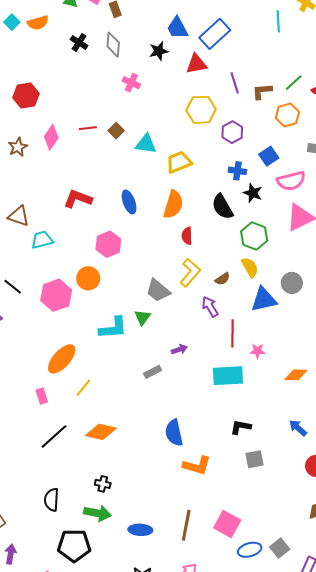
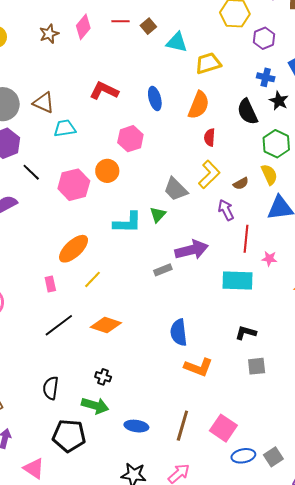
purple arrow: (179, 349) -> (192, 250), size x2.0

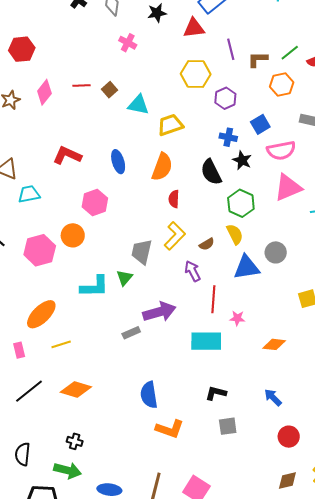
gray trapezoid: (176, 189) -> (142, 252), turned 60
yellow line: (92, 279) -> (61, 344), turned 30

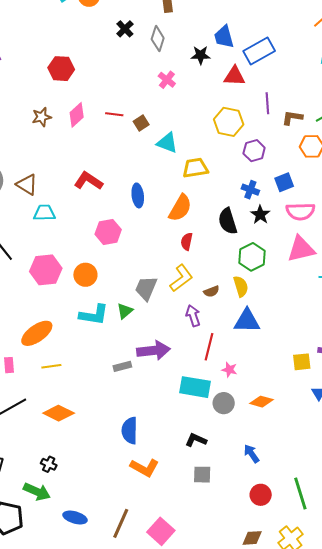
orange circle: (73, 235) -> (85, 275), moved
gray circle: (276, 252) -> (224, 403), moved

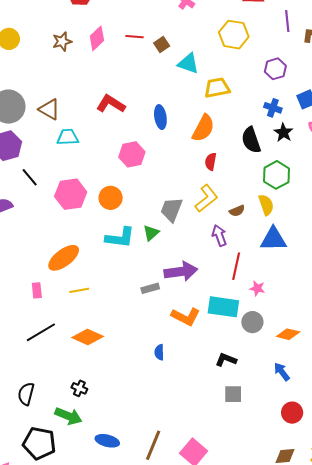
yellow hexagon: (229, 122) -> (234, 35), moved
orange diamond: (261, 402) -> (288, 334), moved
blue semicircle: (130, 431) -> (159, 352), size x0.6
orange L-shape: (145, 468) -> (186, 317), moved

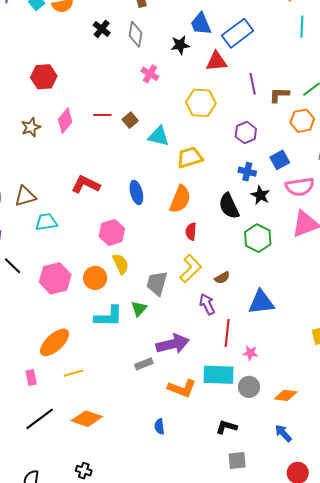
brown triangle: (49, 109) -> (25, 196), turned -40
yellow semicircle: (266, 205) -> (121, 264), moved

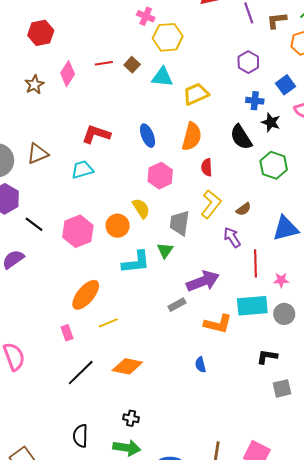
yellow hexagon: (201, 103) -> (168, 37), moved
cyan trapezoid: (46, 222) -> (82, 170), moved
pink hexagon: (112, 233) -> (160, 176), moved

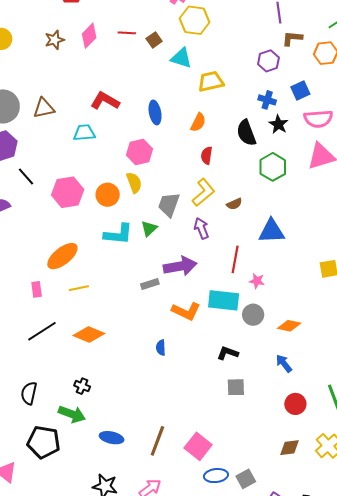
brown L-shape: (277, 20) -> (292, 38), moved
orange semicircle: (192, 137) -> (198, 122), size x0.7
pink hexagon: (160, 176) -> (140, 152), moved
purple arrow: (232, 237) -> (201, 228), moved

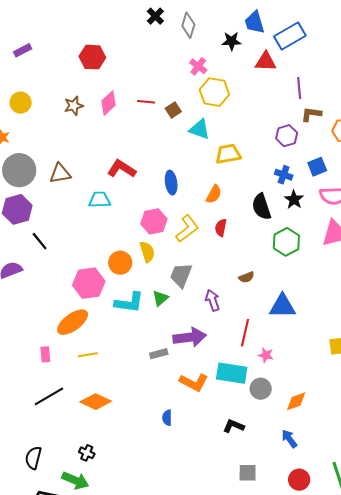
pink hexagon: (68, 192) -> (89, 283), moved
yellow L-shape: (203, 192) -> (187, 229), moved
orange diamond: (289, 326) -> (296, 401), turned -35
gray square: (236, 387) -> (248, 473), moved

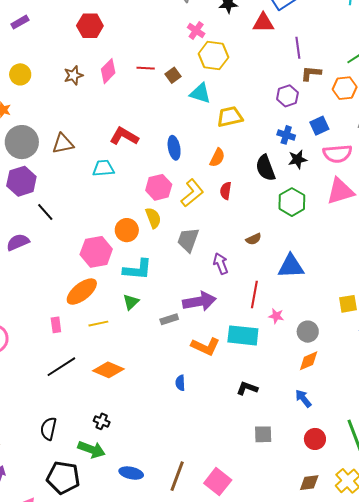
black star: (294, 200) -> (298, 159), turned 30
green triangle: (160, 298) -> (131, 302), moved
gray circle: (261, 389) -> (308, 332), moved

